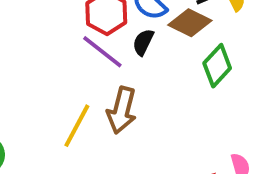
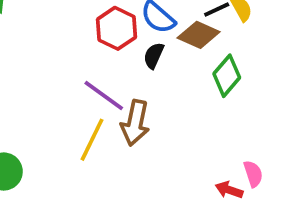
purple line: (102, 52) -> (104, 95), moved

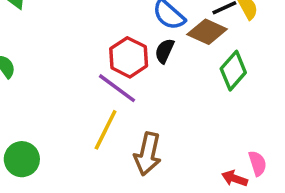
red hexagon: (116, 28) -> (129, 57), moved
brown arrow: (135, 123) -> (148, 154), moved

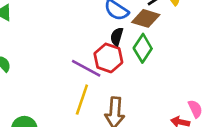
red hexagon: (129, 57) -> (108, 58), moved
green diamond: (233, 71) -> (143, 48), moved

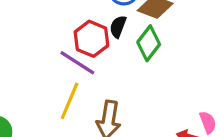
red hexagon: (108, 58) -> (91, 39), moved

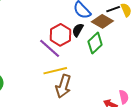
yellow line: (70, 101) -> (55, 71), moved, turned 45

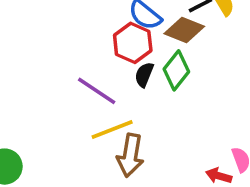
black semicircle: (78, 30) -> (144, 75), moved
red hexagon: (60, 35) -> (133, 43), moved

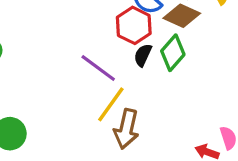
yellow line: (112, 130) -> (111, 104), turned -36

